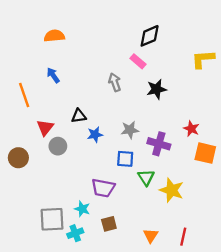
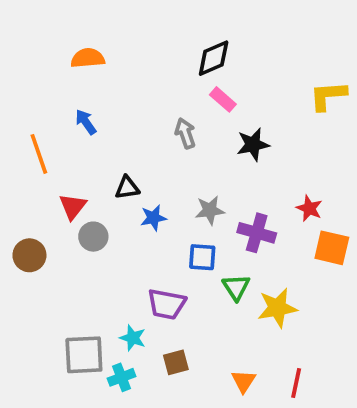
black diamond: (150, 36) -> (214, 58), moved
yellow star: (172, 190) -> (277, 308), turned -30

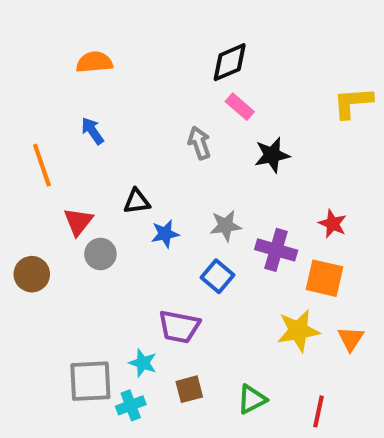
orange square: (332, 248) -> (325, 278), moved
blue square: (202, 257) -> (218, 276), turned 36
green triangle: (236, 287) -> (252, 399), moved, turned 36
orange triangle: (244, 381) -> (351, 339), moved

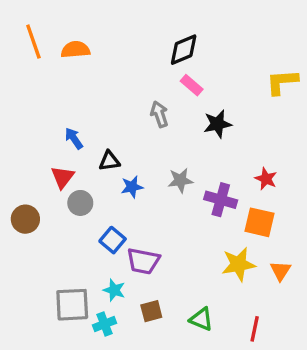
blue arrow: (92, 131) -> (74, 138), moved
orange line: (42, 165) -> (33, 42), moved
blue square: (218, 276) -> (113, 240), moved
green triangle: (252, 399) -> (201, 319), turned 50

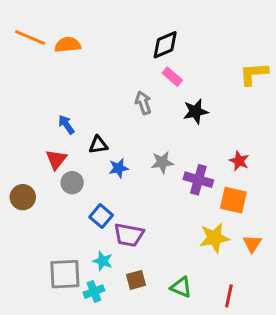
orange line: (33, 42) -> (30, 37), turned -48

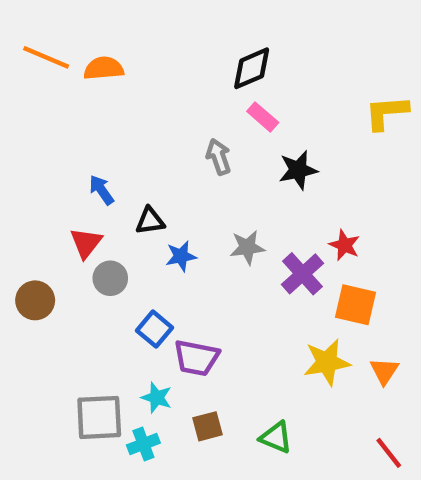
red star: (239, 161) -> (345, 245), moved
purple cross: (198, 180) -> (303, 274), turned 32
red line: (229, 296) -> (389, 453), moved, turned -50

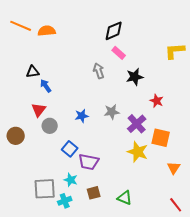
black triangle: (150, 221) -> (33, 72), moved
red star: (345, 245) -> (157, 101), moved
yellow star: (327, 362) -> (138, 152), moved, turned 30

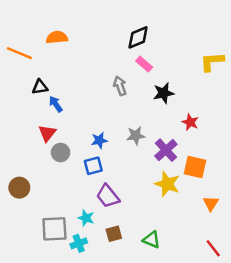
orange line: (21, 26) -> (19, 53), moved
brown circle: (16, 136) -> (19, 188), moved
blue square: (70, 149) -> (93, 166), moved, turned 35
purple trapezoid: (89, 162) -> (108, 196), turned 40

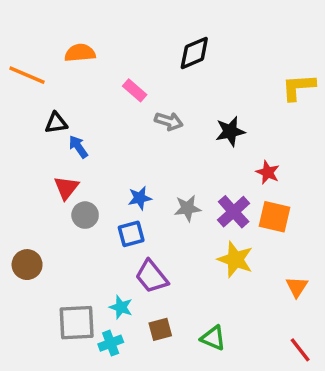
pink rectangle: (144, 64) -> (135, 90), moved
gray arrow: (120, 86) -> (169, 121), turned 126
gray star: (136, 136) -> (187, 208), moved
orange square: (195, 167) -> (275, 217), moved

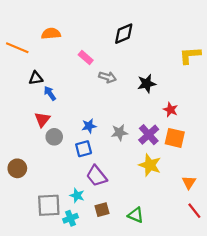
red line: (300, 350) -> (194, 211), moved

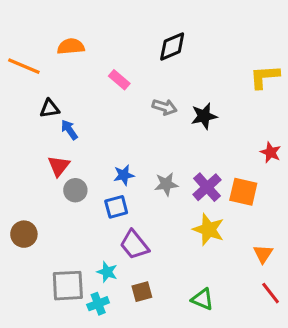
gray arrow: (107, 77) -> (165, 107), moved
red star: (170, 110) -> (271, 152), moved
green triangle: (136, 215) -> (202, 299), moved

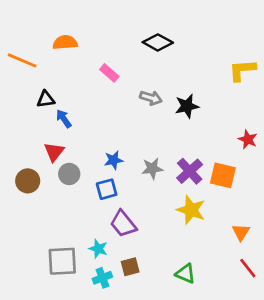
black diamond: (172, 46) -> (158, 42), turned 52
brown circle: (24, 234) -> (28, 181), moved
cyan cross: (98, 304) -> (102, 278), moved

